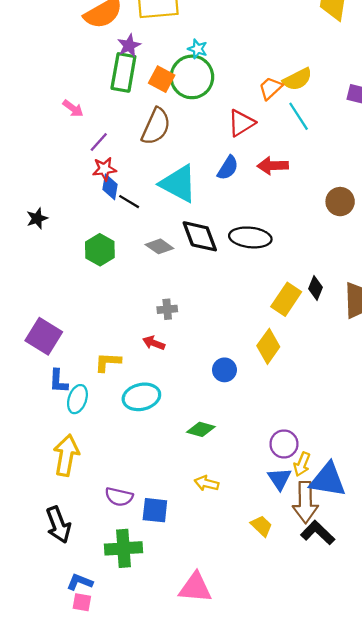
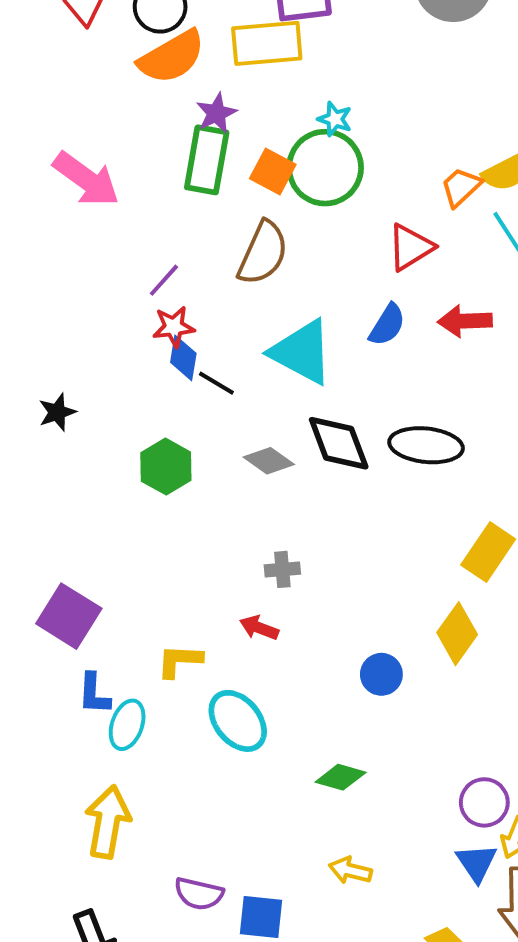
pink arrow: (73, 108) -> (86, 179), moved, size x1.8
cyan ellipse: (141, 397) -> (238, 721), turned 63

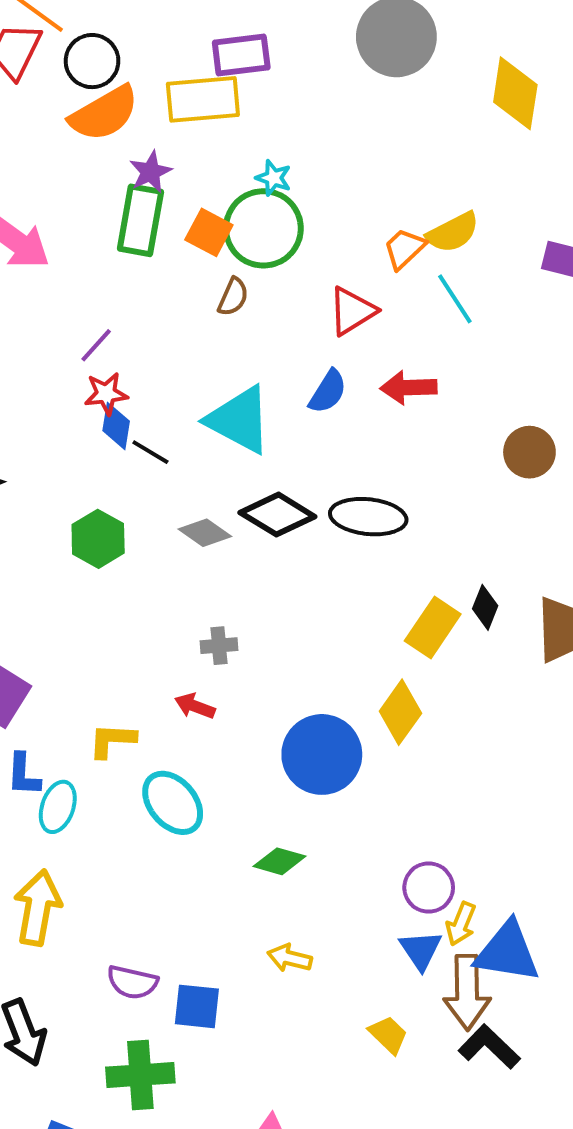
brown semicircle: (263, 253) -> (233, 297), moved, size x0.6
black diamond: (339, 443) -> (277, 515), turned -38
blue circle: (381, 674) -> (322, 754), size x1.8

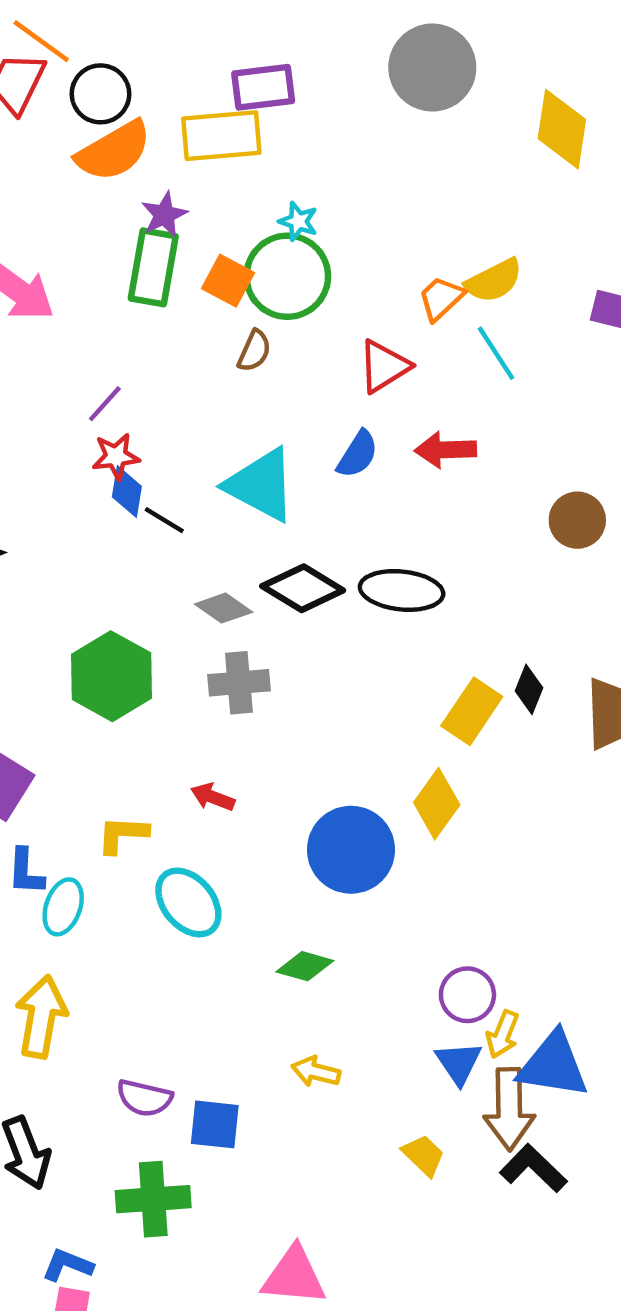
green hexagon: (98, 539) -> (111, 676), moved, size x1.4
gray cross: (219, 646) -> (239, 683), moved, size x1.5

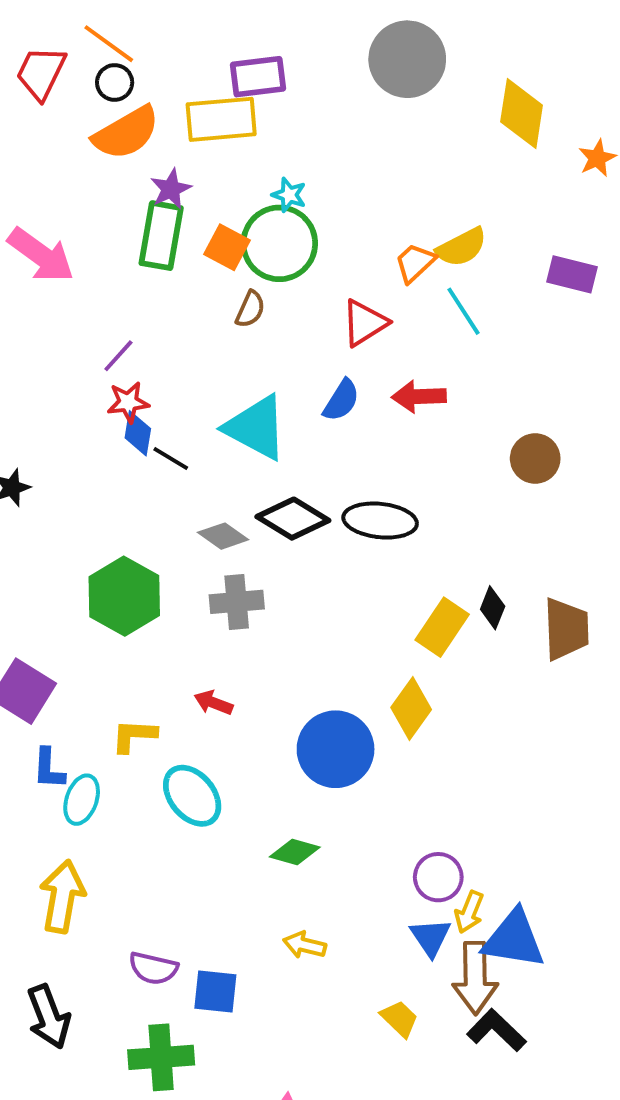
orange line: (41, 41) -> (109, 44), moved
black circle: (101, 94) -> (115, 82), size x0.7

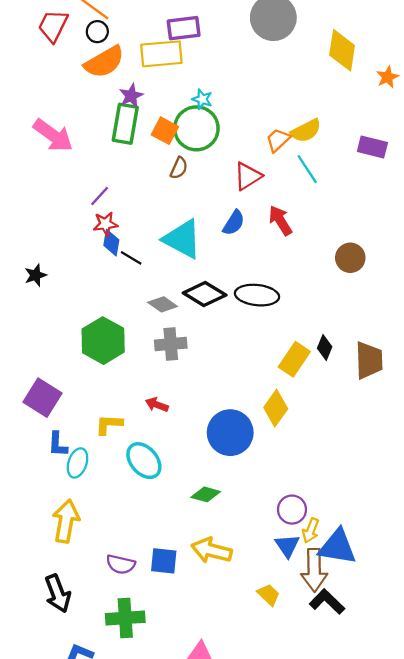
red arrow: (419, 396) -> (280, 220), turned 60
yellow arrow: (305, 945) -> (212, 550), size x1.6
blue square: (215, 992) -> (164, 561), moved

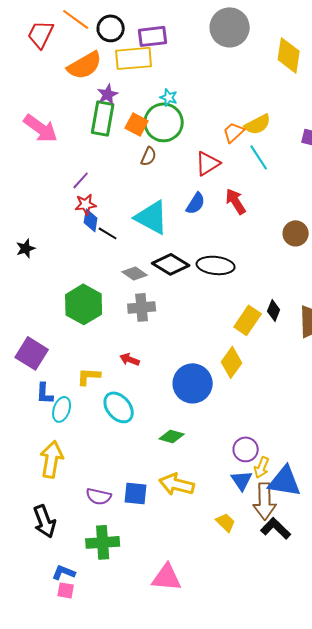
black circle: (97, 32) -> (111, 28), moved, size x1.4

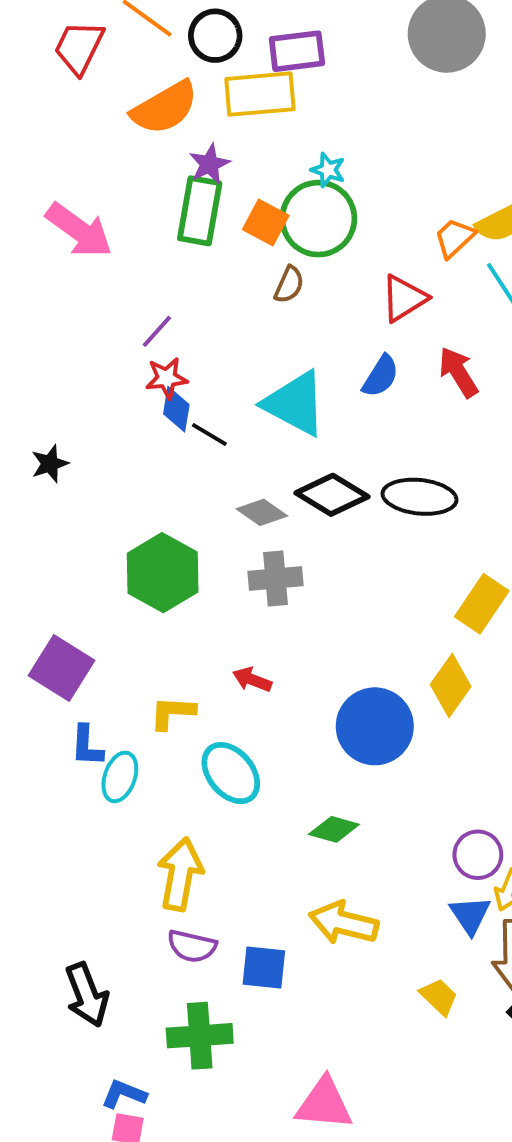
yellow arrow: (52, 459) -> (180, 874), moved
blue square: (136, 493) -> (264, 968), moved

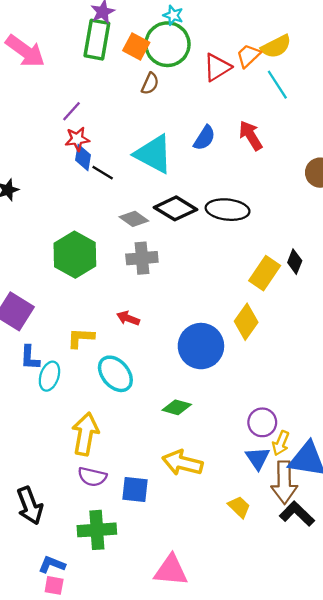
red triangle: (404, 298) -> (217, 67), moved

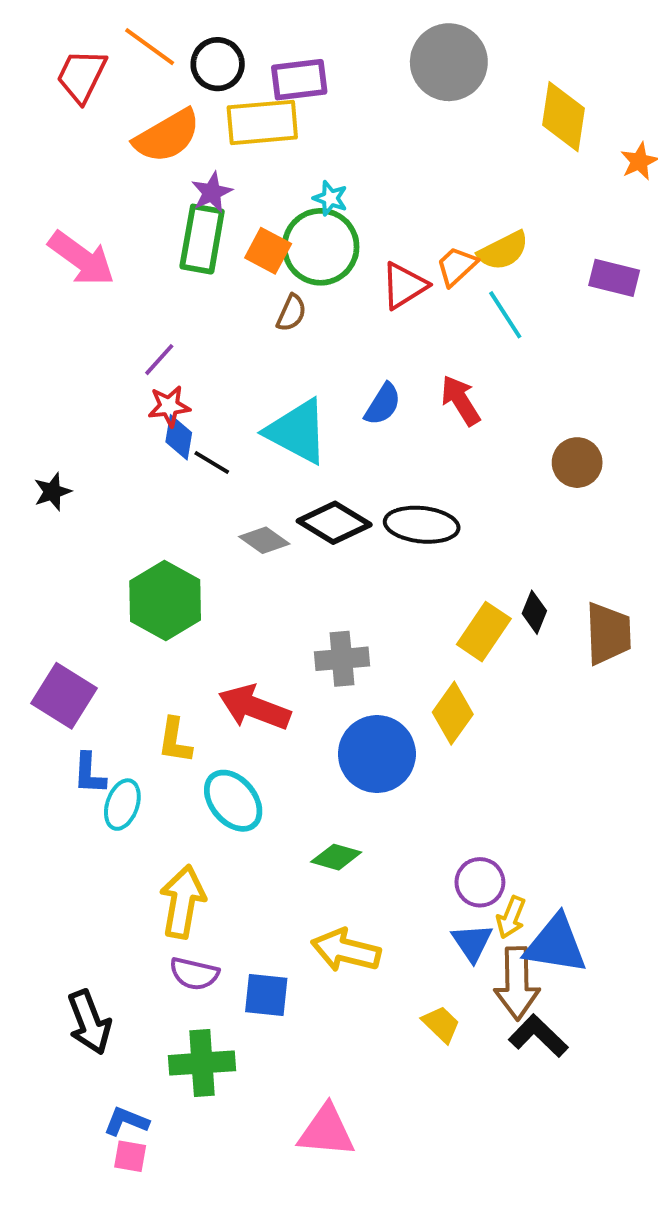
gray cross: (142, 258) -> (342, 659), moved
red arrow: (128, 318) -> (255, 707), size x1.8
yellow L-shape: (81, 338) -> (175, 740), turned -84

